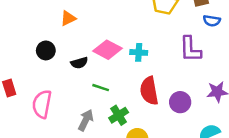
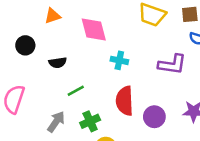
purple L-shape: (190, 49) -> (172, 64), turned -88
pink diamond: (108, 50) -> (94, 30), moved, turned 40
green line: (101, 88) -> (76, 91), turned -56

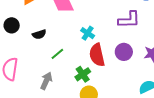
cyan cross: (119, 60) -> (88, 33), moved, turned 32
purple circle: (154, 117) -> (124, 52), moved
green cross: (90, 121) -> (83, 74), moved

